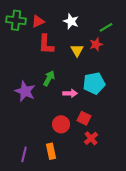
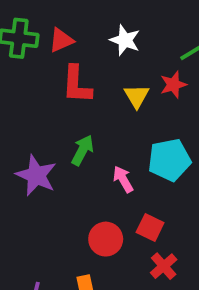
pink arrow: (70, 93) -> (123, 179), turned -120

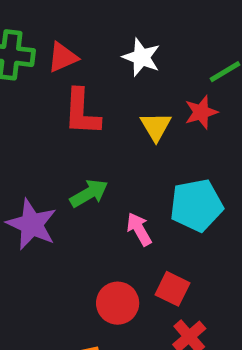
green arrow: (83, 150) -> (89, 193), turned 32

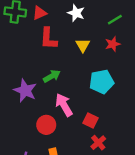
red star: (201, 112) -> (113, 44), moved
pink arrow: (139, 229) -> (64, 105), moved, size x1.5
red circle: (118, 303) -> (46, 125), moved

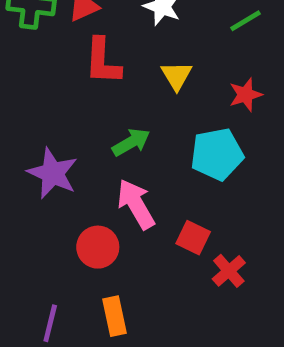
red star: (113, 44) -> (245, 95), moved
green arrow: (52, 76) -> (131, 142), moved
red cross: (98, 143) -> (229, 271), moved

